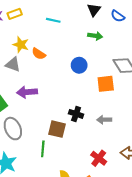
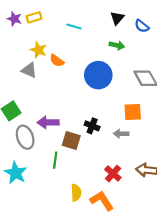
blue circle: (79, 65) -> (98, 75), size x1.6
orange square: (106, 84) -> (133, 112), moved
purple arrow: (27, 92) -> (48, 122), moved

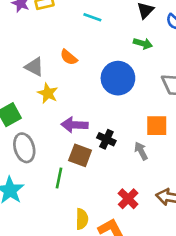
yellow star: (39, 50) -> (48, 93), moved
purple arrow: (48, 122) -> (75, 125), moved
gray arrow: (121, 134) -> (141, 151), turned 56

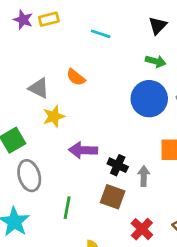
blue circle: (118, 78) -> (149, 99), moved
yellow star: (48, 93) -> (54, 116), turned 30
gray arrow: (141, 151) -> (144, 176), moved, turned 30
brown square: (80, 155) -> (113, 197), moved

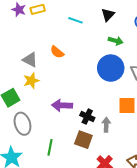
black triangle: (158, 25) -> (108, 15), moved
yellow star: (54, 116) -> (31, 81), moved

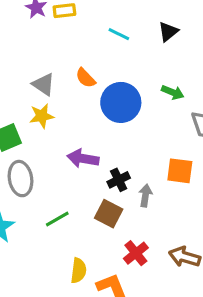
green arrow: (116, 41) -> (173, 92), moved
blue circle: (111, 68) -> (121, 102), moved
black cross: (87, 117) -> (119, 180), turned 32
green line: (50, 147) -> (57, 219), turned 42

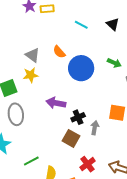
black triangle: (168, 32) -> (113, 24), turned -40
green line: (57, 219) -> (31, 161), moved

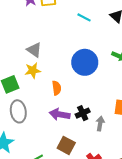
orange semicircle: (59, 52) -> (57, 88), moved, turned -144
purple arrow: (56, 103) -> (60, 114), moved
brown square: (71, 138) -> (66, 145), moved

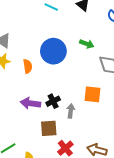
orange semicircle: (57, 88) -> (28, 66), moved
brown square: (66, 145) -> (49, 128), moved, turned -30

